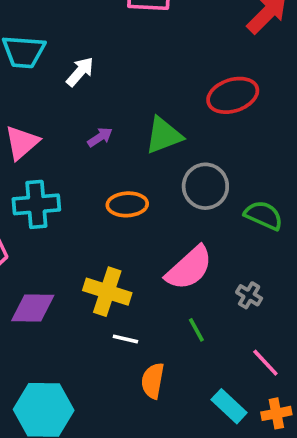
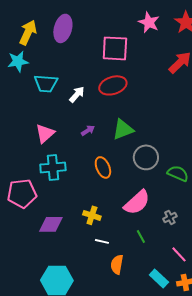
red ellipse: (233, 95) -> (113, 85), moved
orange ellipse: (127, 204) -> (103, 167), turned 70
yellow cross: (107, 292) -> (92, 215), size x0.7
gray cross: (249, 295) -> (170, 217), turned 32

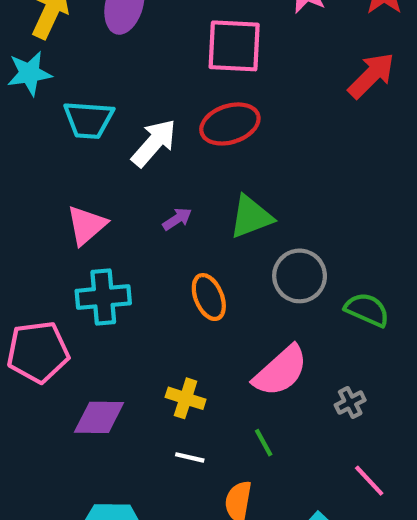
white arrow: (77, 94) -> (154, 143), size x1.4
green line: (141, 236) -> (264, 443), moved
white line: (102, 241) -> (190, 457), moved

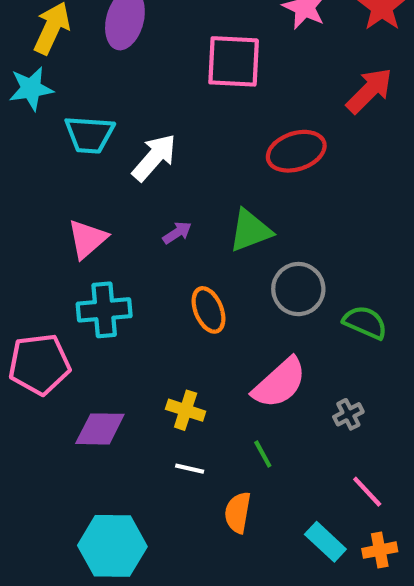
red ellipse: (230, 124) -> (296, 151), moved

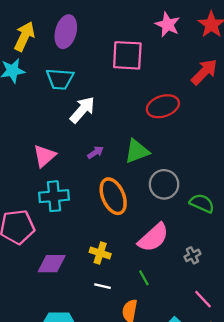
cyan trapezoid: (89, 135) -> (60, 79), moved
orange ellipse: (209, 310) -> (113, 196), size x1.4

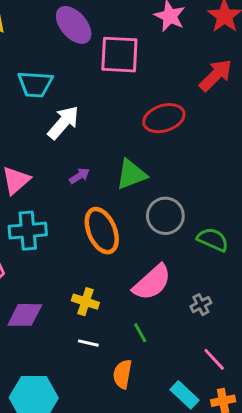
purple ellipse: (66, 32) -> (74, 25), moved, turned -56

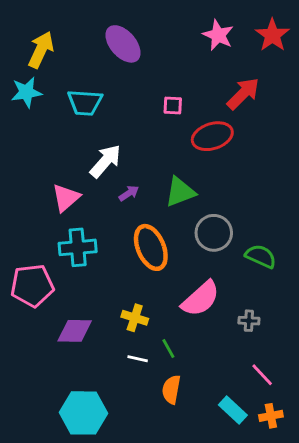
pink square: (119, 55) -> (173, 105), moved, size x0.5
red arrow: (216, 75) -> (243, 94), moved
white arrow: (63, 123) -> (105, 161), moved
gray cross: (201, 305) -> (249, 321), turned 30
green line: (140, 333) -> (168, 348), moved

